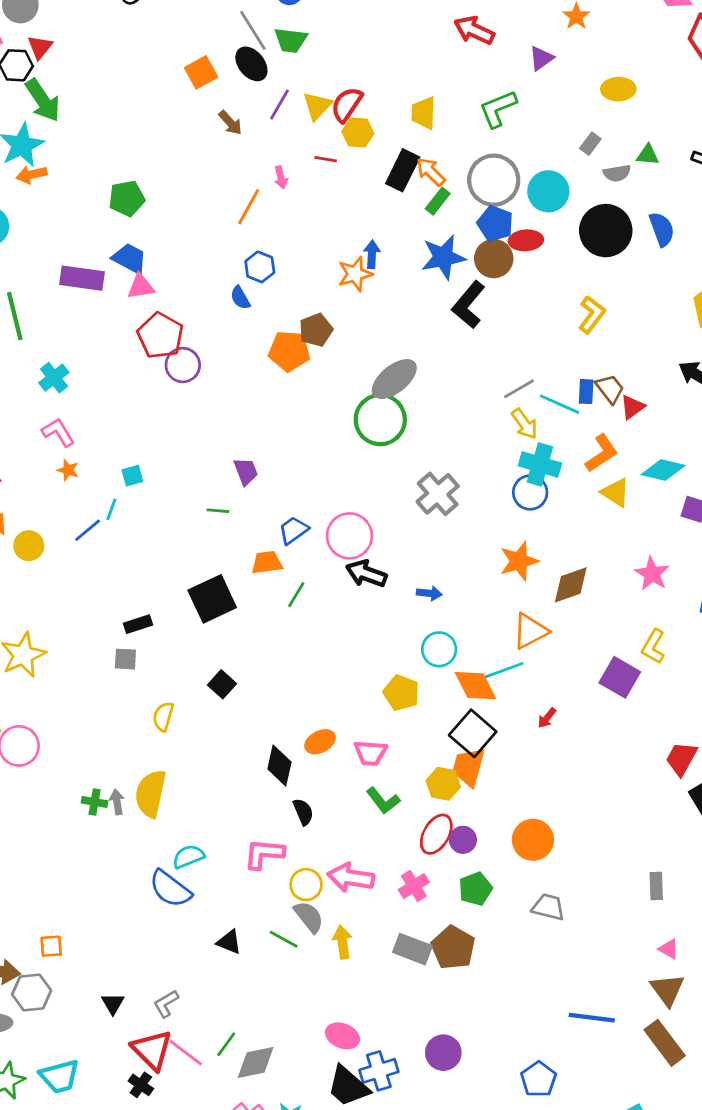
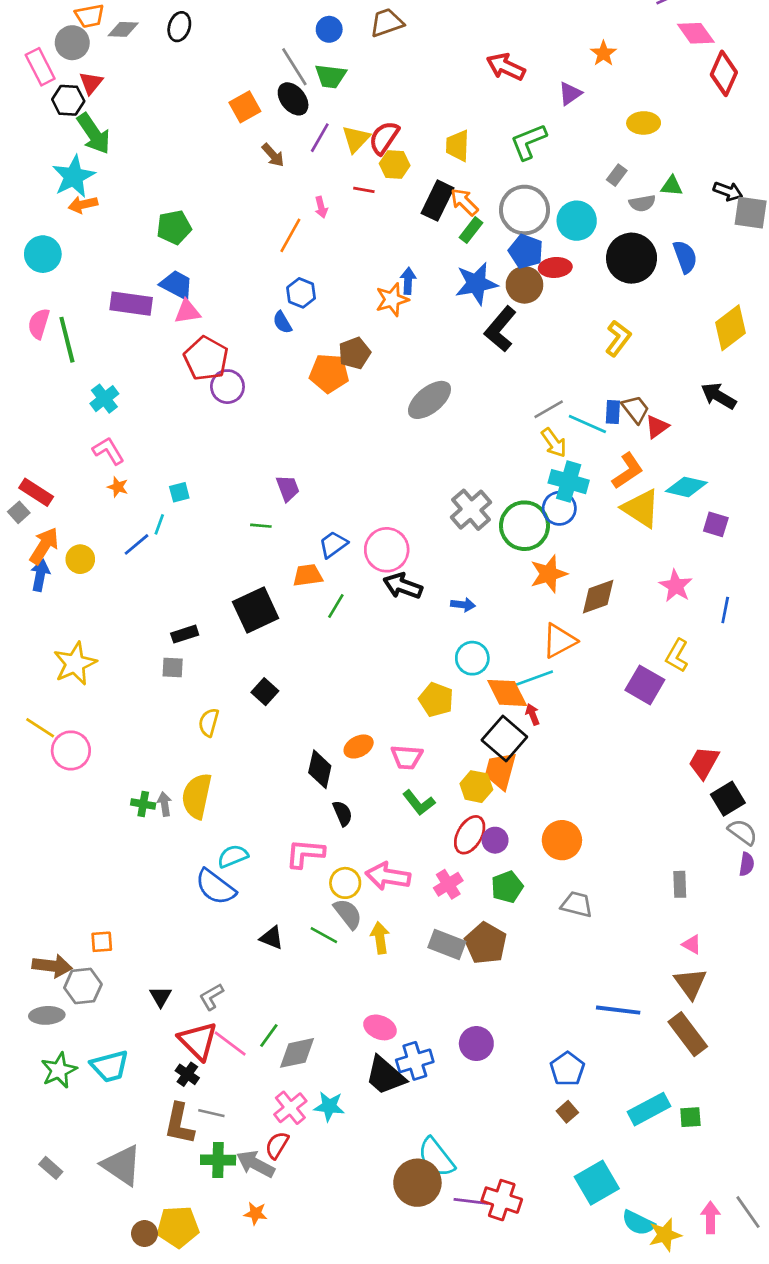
green circle: (380, 420) -> (524, 526), moved
yellow triangle: (616, 492) -> (641, 508), size x1.4
red arrow: (547, 718) -> (533, 714), moved, turned 120

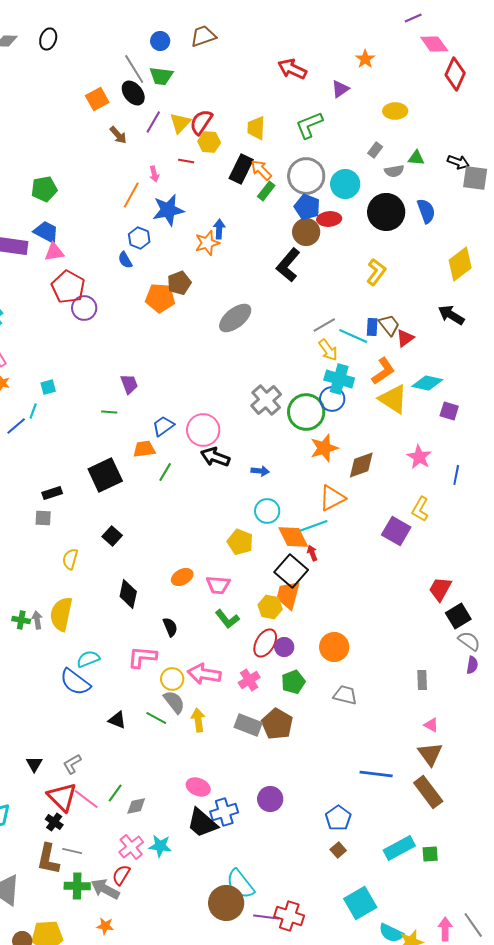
blue star: (476, 284) -> (168, 210), moved
black diamond: (320, 769) -> (128, 594), moved
gray diamond: (297, 1053) -> (136, 806), size x0.7

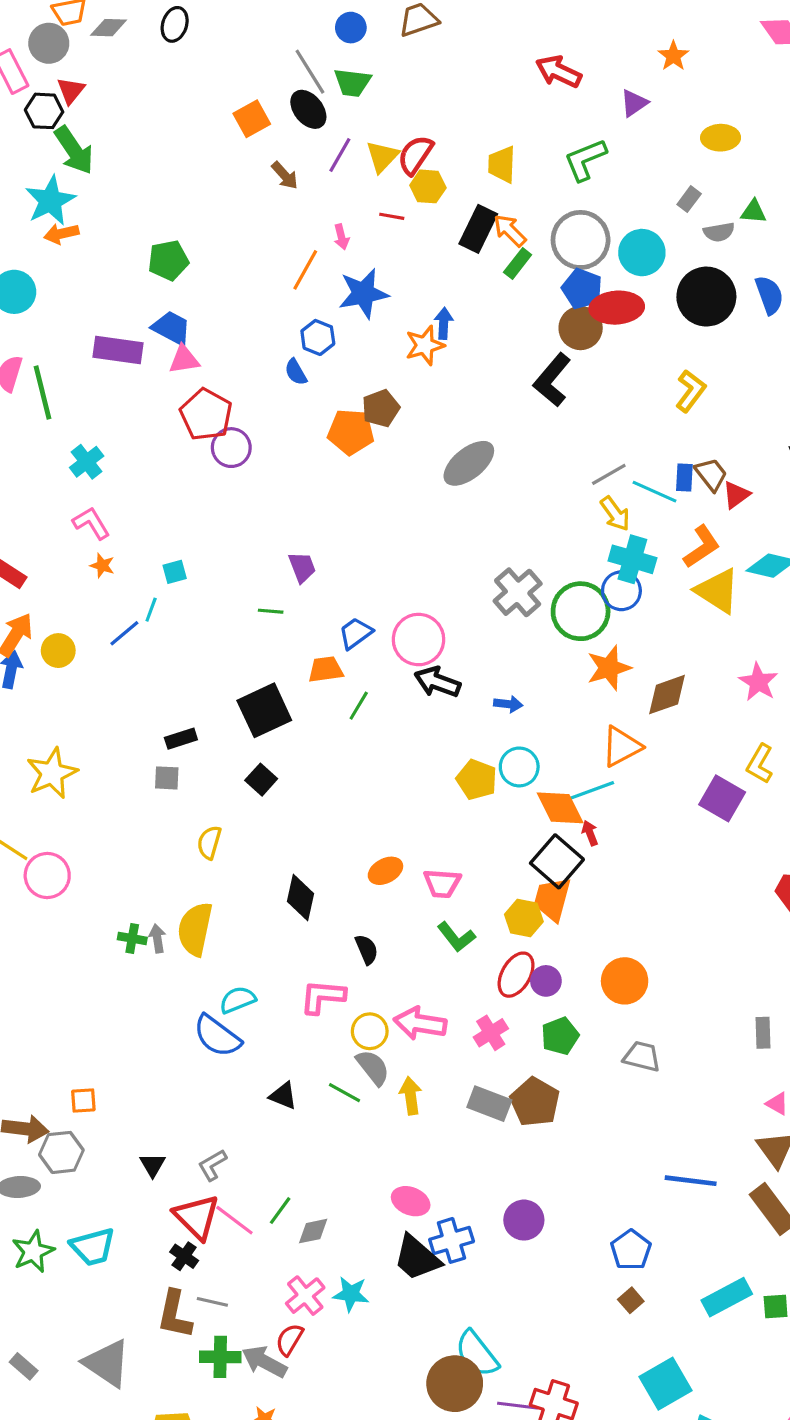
red ellipse: (329, 219) -> (617, 308), size x1.4
black square: (112, 536) -> (261, 780), moved
yellow pentagon: (240, 542) -> (477, 780), moved

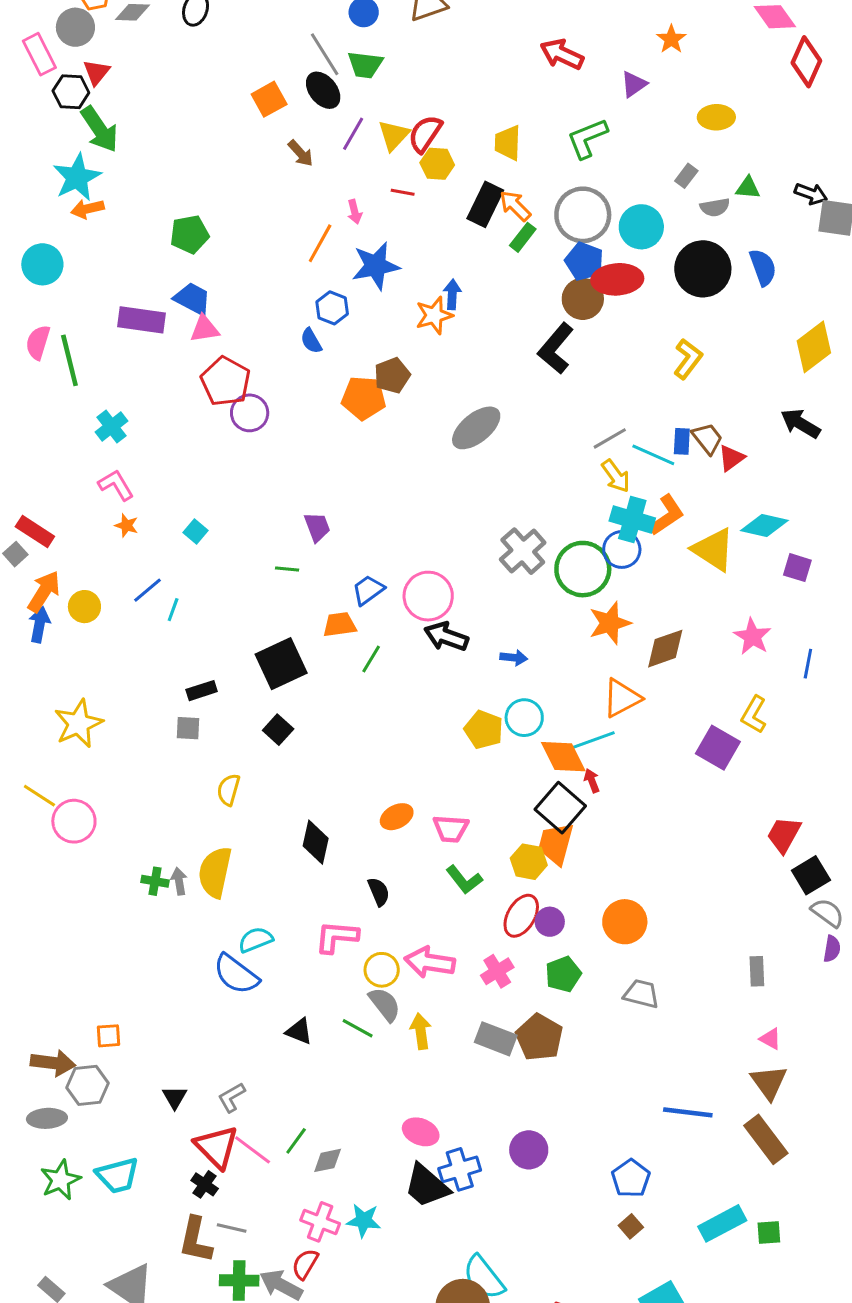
orange L-shape: (702, 547) -> (667, 515), moved
cyan square: (175, 572) -> (196, 532), turned -35
cyan line: (151, 610) -> (173, 610), moved
pink cross: (305, 1296) -> (320, 1222), turned -30

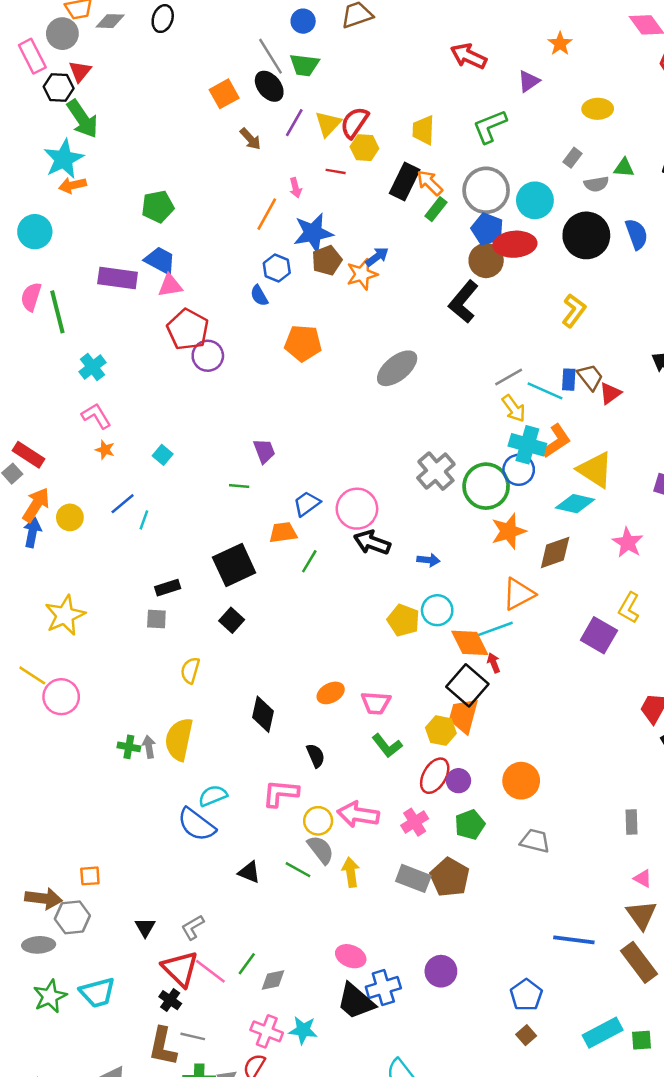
blue arrow: (452, 294) -> (377, 257), turned 50
brown pentagon: (392, 375) -> (327, 260), moved
cyan diamond: (764, 525) -> (575, 504), moved

